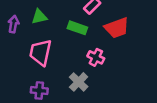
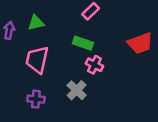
green rectangle: (77, 28) -> (83, 43), moved
red trapezoid: (117, 28) -> (140, 43), moved

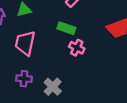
gray cross: (77, 90) -> (53, 87), moved

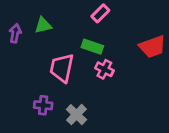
pink trapezoid: (25, 43) -> (62, 68), moved

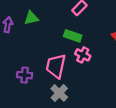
pink trapezoid: (62, 68) -> (56, 66), moved
purple cross: (43, 105) -> (25, 75), moved

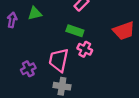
purple cross: (25, 75) -> (28, 69), turned -32
gray cross: (59, 93) -> (62, 86), turned -35

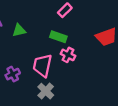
green triangle: (35, 13) -> (19, 30), moved
gray cross: (62, 86) -> (46, 91), turned 35

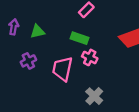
purple cross: (13, 74) -> (28, 61), moved
gray cross: (46, 91) -> (94, 96), moved

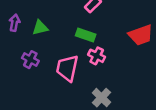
purple cross: (28, 61) -> (30, 60), turned -35

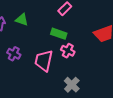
green triangle: (40, 28) -> (22, 20), moved, turned 32

